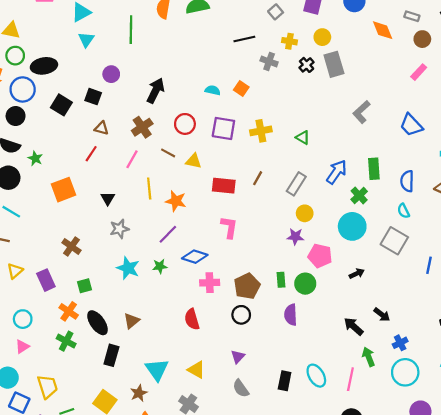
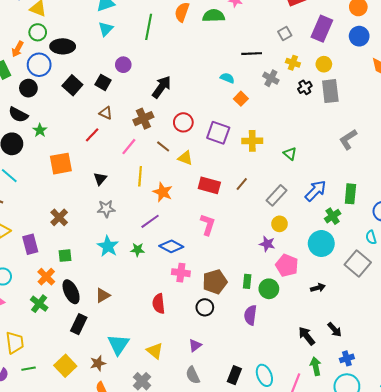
cyan semicircle: (213, 90) -> (227, 78), moved

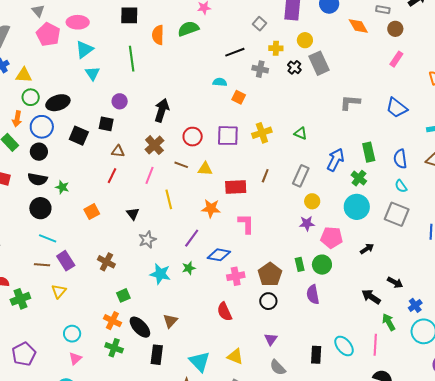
gray L-shape: (348, 139) -> (350, 102), turned 55
orange square: (61, 164) -> (92, 212), size x0.7
orange star: (163, 192) -> (211, 208), moved
purple rectangle: (30, 244) -> (66, 261), moved

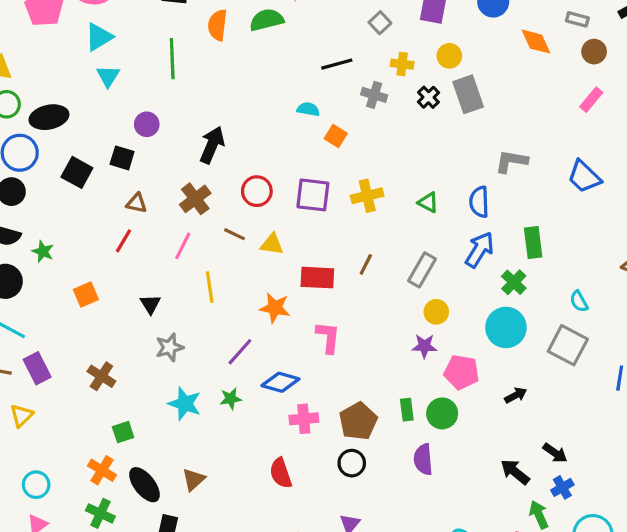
blue semicircle: (400, 159) -> (479, 202), moved
blue cross: (415, 305) -> (562, 487), moved

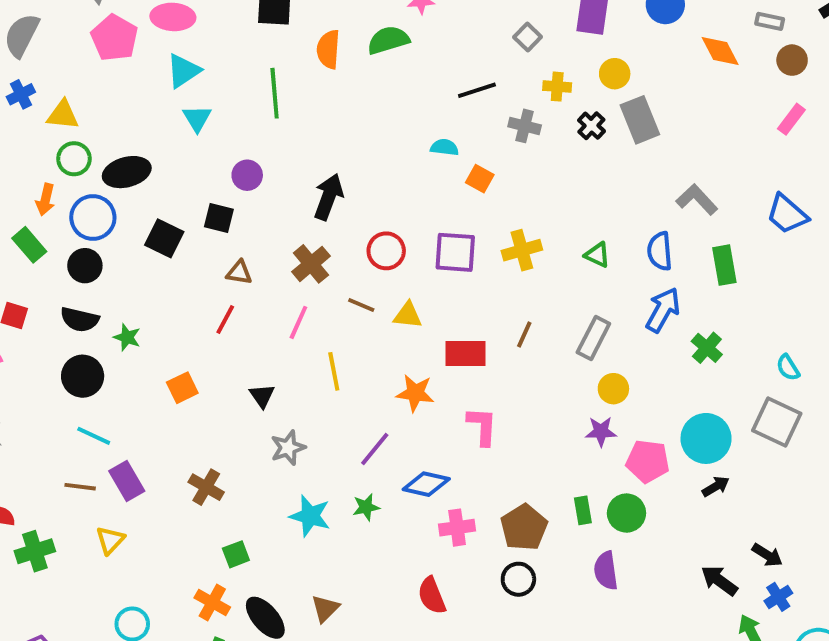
gray L-shape: (511, 161) -> (697, 200), turned 40
green rectangle: (533, 243) -> (724, 265), moved
cyan circle: (506, 327) -> (706, 438), moved

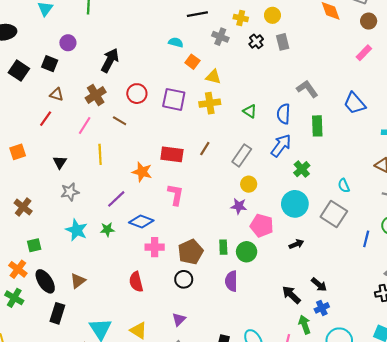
gray rectangle: (640, 120) -> (283, 42), size x0.7
yellow triangle: (408, 315) -> (213, 77), moved
cyan circle: (706, 438) -> (295, 204), moved

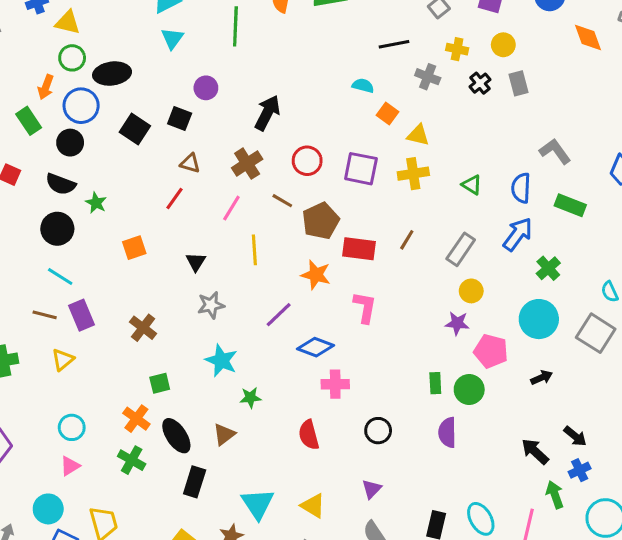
green rectangle: (317, 126) -> (570, 205), turned -66
green star: (107, 229) -> (250, 398), moved
brown pentagon: (190, 252) -> (321, 221), moved

